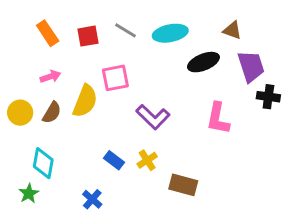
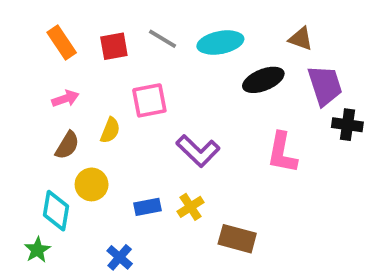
yellow semicircle: (85, 101) -> (110, 130), size x0.6
yellow circle: (20, 113) -> (92, 184), moved
blue rectangle: (114, 160) -> (148, 207), turned -48

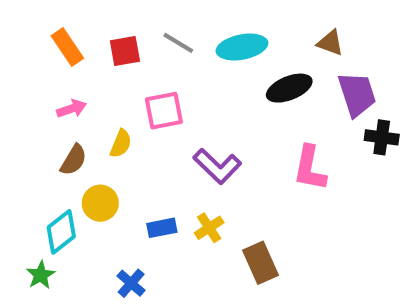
cyan diamond: (56, 211) -> (61, 232), turned 42
brown rectangle: (237, 239) -> (260, 263), turned 51

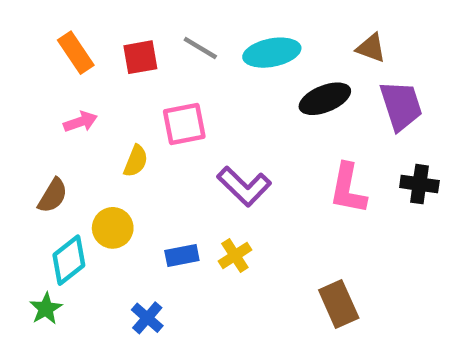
black cross: (382, 137) -> (419, 184), moved
brown semicircle: (74, 160) -> (53, 196), moved
brown rectangle: (260, 263) -> (339, 304), moved

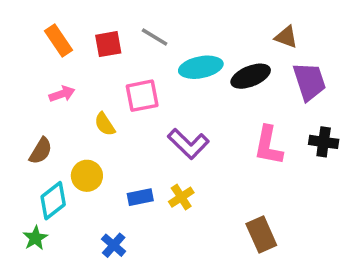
cyan ellipse: (272, 53) -> (201, 67), moved
yellow semicircle: (136, 161) -> (105, 124), turned 125

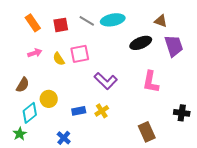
cyan ellipse: (201, 67) -> (113, 20), moved
yellow semicircle: (105, 124) -> (59, 59), moved
black cross: (324, 142) -> (182, 113), moved

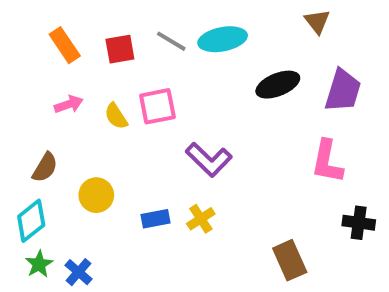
brown triangle: (161, 21) -> (317, 21), moved, turned 32
purple trapezoid: (174, 46) -> (343, 91), turned 35
pink L-shape: (151, 82) -> (327, 162), moved
cyan diamond: (30, 113) -> (31, 221), moved
blue cross: (64, 138) -> (79, 272), moved

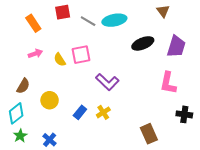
red square: (120, 49) -> (63, 12), moved
blue rectangle: (155, 219) -> (80, 112), turned -40
blue cross: (79, 272) -> (50, 140), moved

